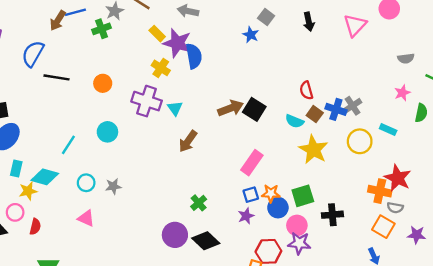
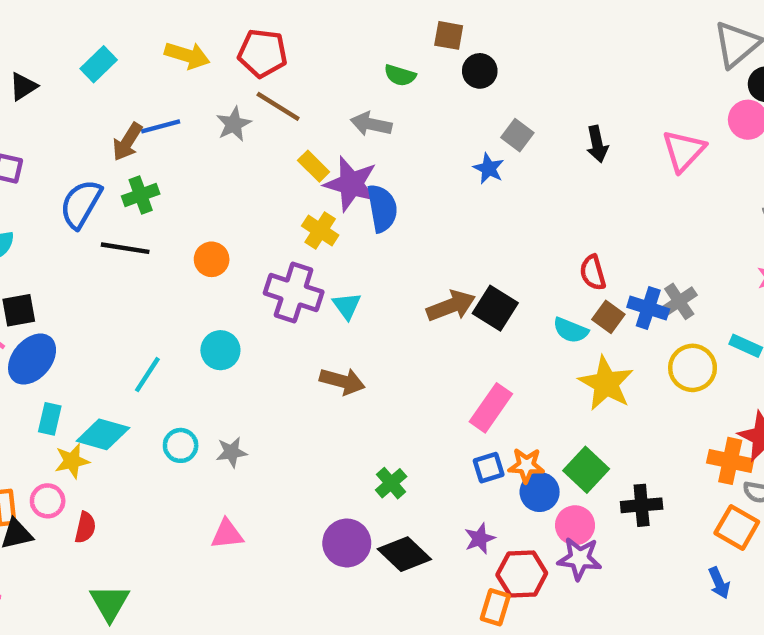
green cross: (102, 29) -> (141, 195), moved
brown arrow: (188, 141) -> (342, 381), moved, turned -110
green square: (303, 196) -> (586, 470), turned -30
purple star: (246, 216) -> (480, 539), moved
pink triangle: (86, 218) -> (227, 534), moved, turned -30

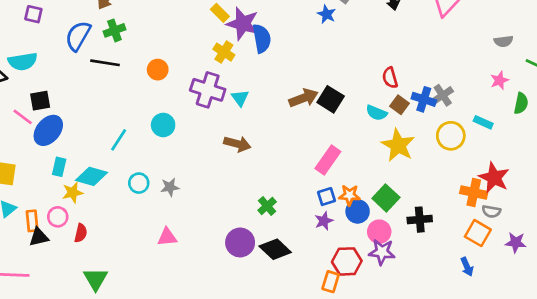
purple star: (480, 539) -> (324, 221), moved

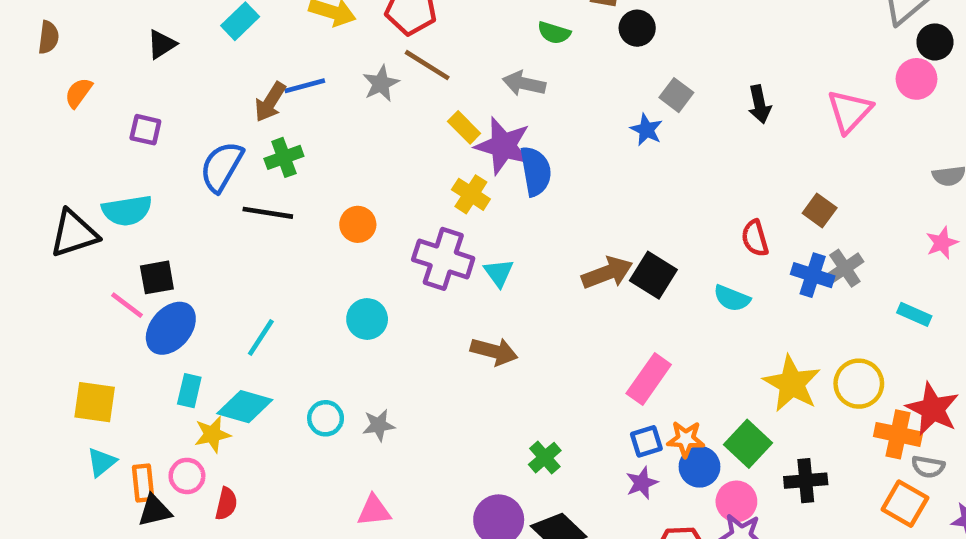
brown square: (399, 105) -> (820, 210), moved
yellow circle: (451, 136) -> (859, 384), moved
cyan line: (119, 140) -> (261, 337), moved
yellow star: (398, 145) -> (792, 384), moved

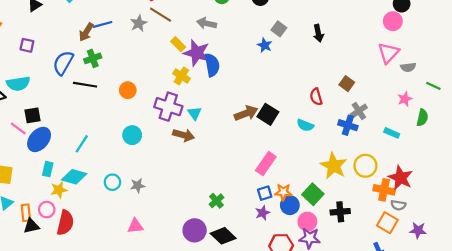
pink triangle: (850, 111) -> (388, 53), moved
blue cross: (813, 275) -> (348, 125), moved
brown arrow: (494, 351) -> (184, 135), moved
red semicircle: (226, 504) -> (65, 223), size x1.6

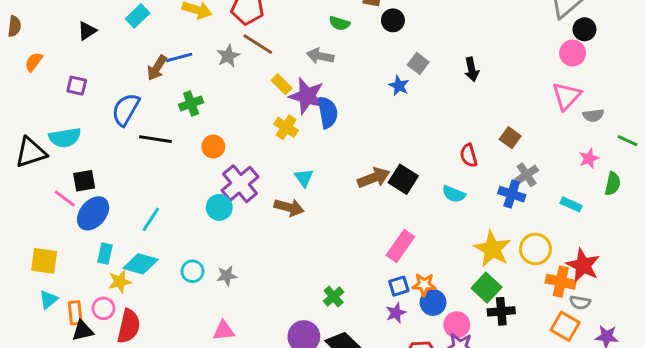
green cross: (93, 58) -> (191, 103), moved
purple cross: (168, 107) -> (240, 184), moved, turned 32
green square: (313, 194) -> (486, 288), moved

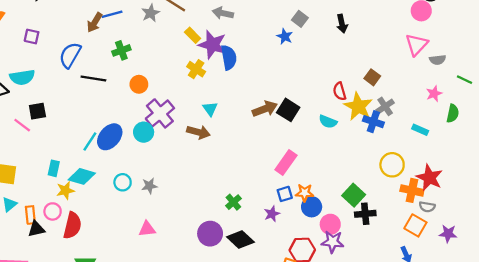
blue ellipse: (93, 213) -> (110, 137), moved
yellow star: (492, 249) -> (358, 106), moved
purple star: (396, 313) -> (272, 214), moved

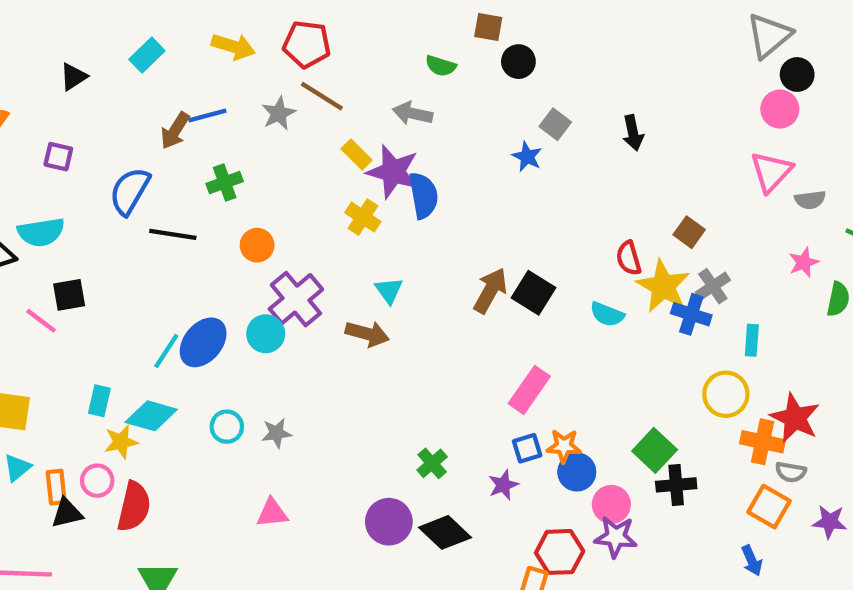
brown arrow: (265, 109) -> (490, 291), turned -40
cyan rectangle: (420, 130) -> (752, 340), moved, turned 70

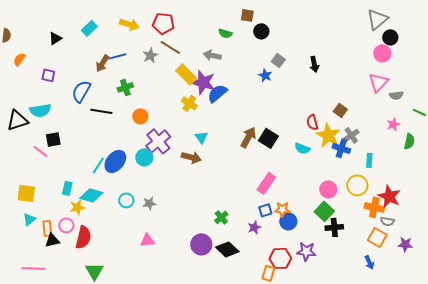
yellow rectangle: (356, 154) -> (186, 74), size x1.5
blue semicircle: (423, 195) -> (217, 93), turned -120
pink circle: (611, 504) -> (328, 189), moved

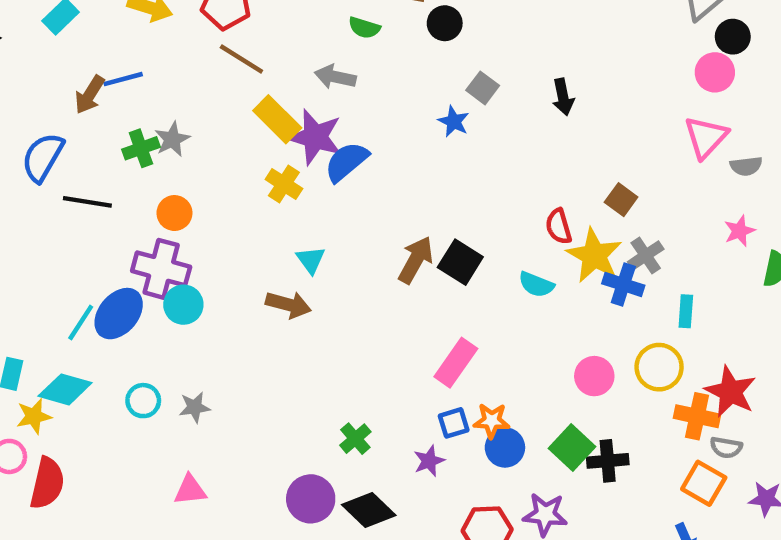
gray star: (150, 55) -> (172, 139), moved
purple cross: (158, 141) -> (161, 269), moved, turned -35
green square: (324, 211) -> (572, 448), moved

